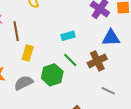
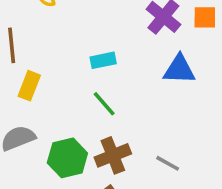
brown cross: (97, 61) -> (113, 155), moved
green hexagon: (52, 75) -> (67, 158), moved

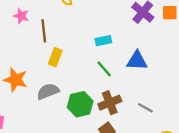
blue triangle: (179, 70) -> (137, 61), moved

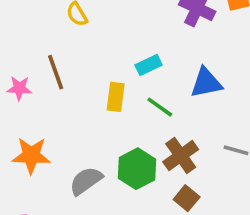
pink star: (21, 16) -> (19, 88), moved
yellow rectangle: (55, 57) -> (116, 97), moved
gray semicircle: (48, 91) -> (86, 181), moved

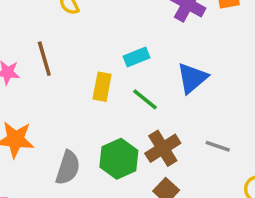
blue triangle: (206, 83) -> (192, 78), turned -32
gray semicircle: (86, 181) -> (68, 168), turned 140

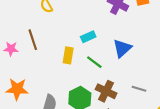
brown cross: (163, 148) -> (106, 91), turned -30

